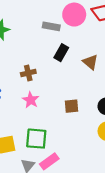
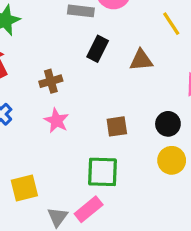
brown triangle: (90, 62) -> (141, 60), turned -42
green square: (36, 139) -> (103, 172), moved

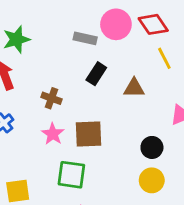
brown cross: (51, 81) -> (51, 98), turned 30
brown square: (117, 126) -> (89, 134), moved, size x1.5
green square: (103, 172) -> (71, 175), moved

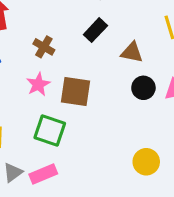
black circle: (152, 147) -> (143, 88), moved
yellow circle: (152, 180) -> (146, 162), moved

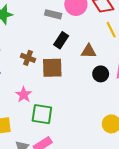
pink star: (38, 84) -> (24, 95), moved
brown square: (76, 91) -> (52, 68), moved

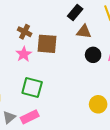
black rectangle: (61, 40) -> (75, 13), moved
pink star: (24, 95) -> (24, 54), moved

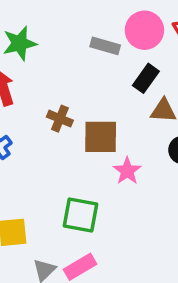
pink star: (24, 54) -> (127, 171), moved

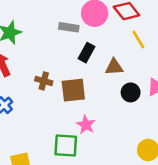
black rectangle: (146, 78) -> (87, 53), moved
pink star: (127, 171) -> (86, 125), moved

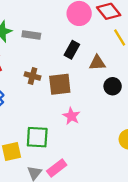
gray rectangle: (69, 27) -> (31, 35), moved
green square: (66, 145) -> (37, 137), moved

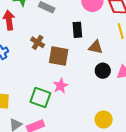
black rectangle: (72, 50) -> (77, 30), turned -49
green square: (37, 137) -> (40, 98), moved

